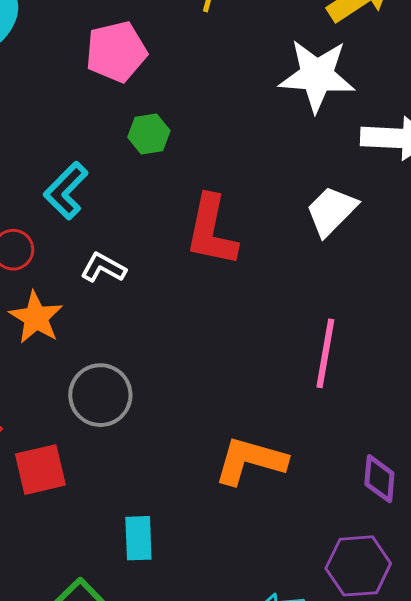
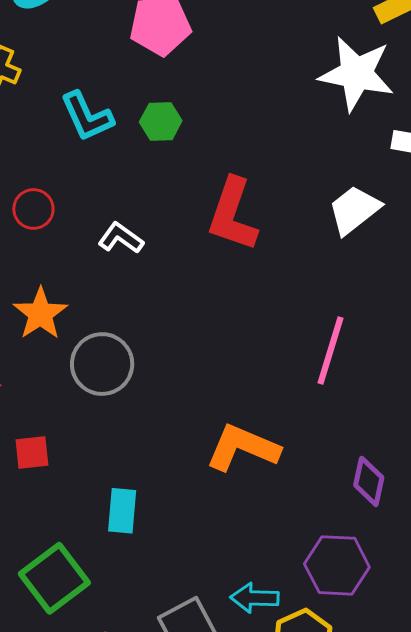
green hexagon: (149, 134) -> (161, 121), moved
cyan L-shape: (66, 191) -> (87, 116), moved, turned -76
orange star: (36, 318) -> (40, 314), moved
red square: (40, 470) -> (32, 452), moved, size x0.7

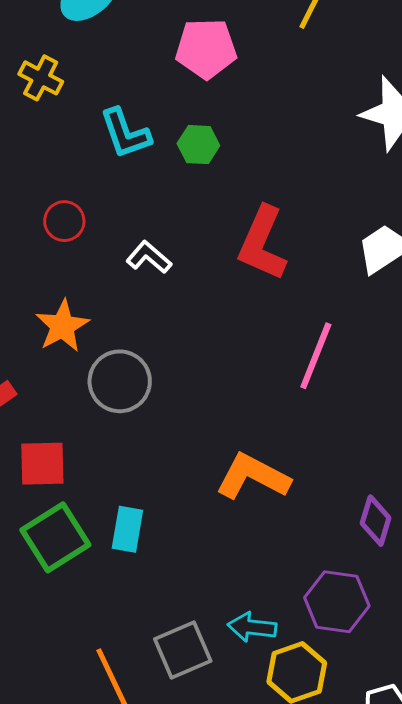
pink line: (331, 351) -> (316, 356), moved
red square: (32, 452) -> (42, 464), size x1.4
green square: (54, 578) -> (55, 537), moved

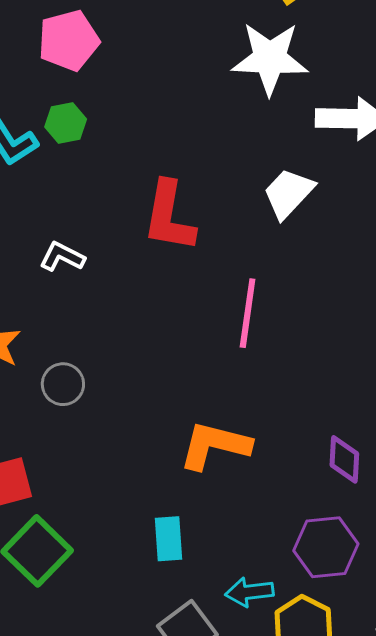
green hexagon: (198, 145) -> (66, 123), moved
gray circle: (120, 381) -> (63, 384), size x0.7
cyan rectangle: (127, 529) -> (169, 539), moved

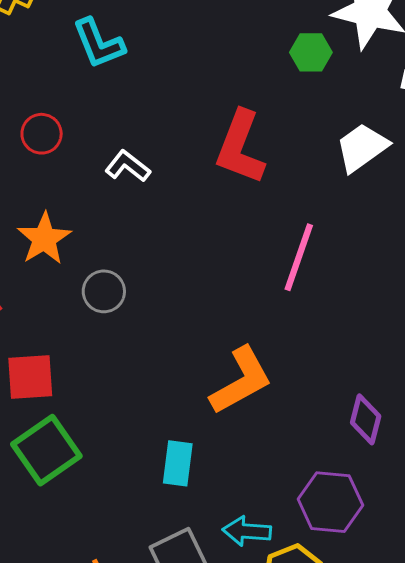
green hexagon: (66, 123) -> (311, 52), moved
orange L-shape: (215, 445) -> (241, 381), turned 126

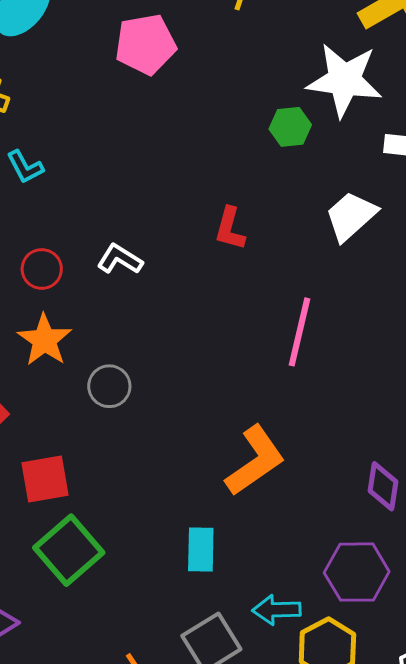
cyan L-shape: (99, 43) -> (25, 167), moved, size x0.7
red circle: (42, 134) -> (42, 269), moved
red L-shape: (240, 147) -> (230, 229), size x0.6

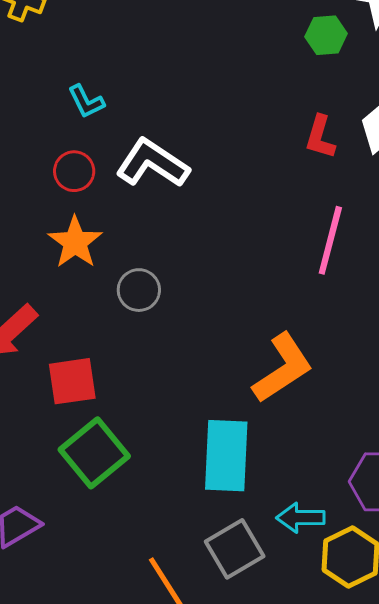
cyan L-shape: (25, 167) -> (86, 101), moved
red L-shape: (230, 229) -> (320, 137), moved
white L-shape: (120, 259) -> (152, 163), size x1.6
cyan rectangle: (201, 550) -> (226, 456), size x1.6

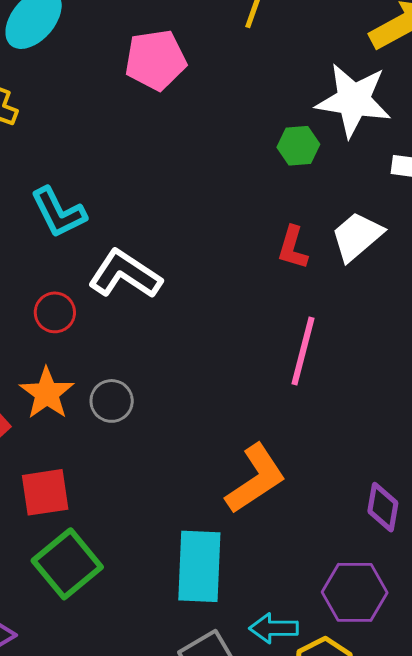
cyan L-shape: (86, 101) -> (58, 213), size x1.5
red circle: (74, 171) -> (55, 312), moved
orange star: (75, 242) -> (47, 393), moved

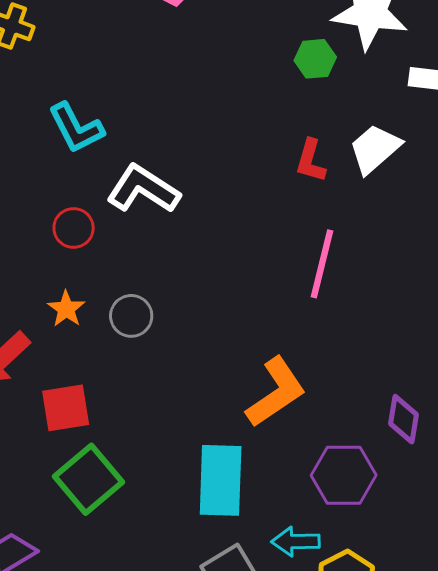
orange star: (47, 393) -> (66, 309), size x0.7
purple hexagon: (355, 592) -> (344, 475), moved

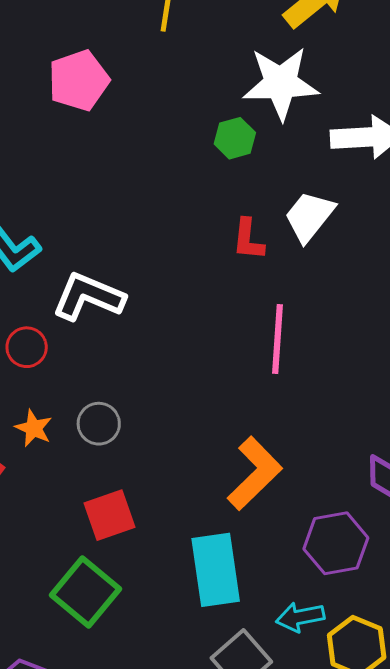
red square: (66, 408) -> (110, 515), moved

